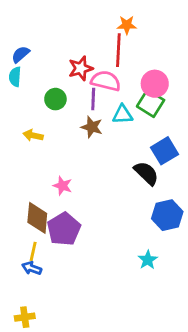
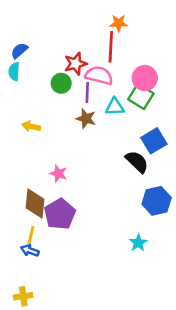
green circle: (55, 99) -> (61, 83), moved

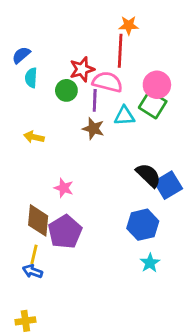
cyan semicircle: (14, 72) -> (31, 78), moved
blue square: (154, 141) -> (168, 185), moved
blue hexagon: (157, 201) -> (143, 225), moved

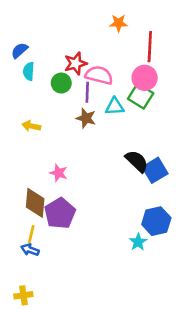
red line: (120, 51) -> (150, 47), moved
blue hexagon: (143, 225) -> (156, 221), moved

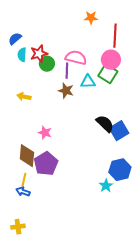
red star: (76, 63) -> (39, 54), moved

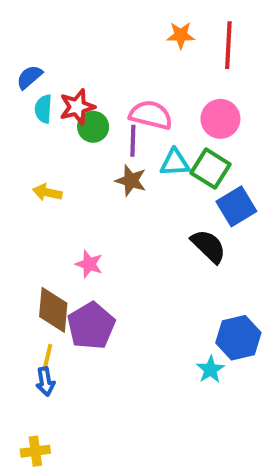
red line: (115, 36) -> (228, 45), moved
green square: (108, 74) -> (210, 169), moved
blue square: (119, 131) -> (236, 206), moved
blue arrow: (23, 192) -> (45, 382), turned -120

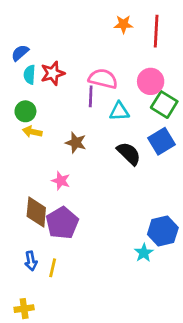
green circle: (93, 127) -> (25, 111), moved
green square: (210, 169) -> (164, 105), moved
brown star: (131, 181) -> (76, 143), moved
black semicircle: (209, 246) -> (129, 154), moved
yellow line: (47, 358) -> (53, 268), moved

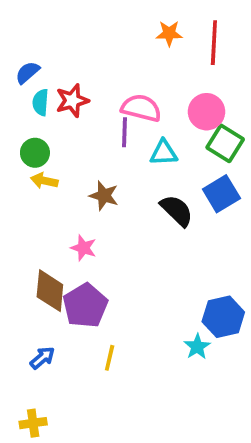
blue arrow: (31, 261) -> (42, 358), turned -120
yellow line: (53, 268) -> (110, 358), moved

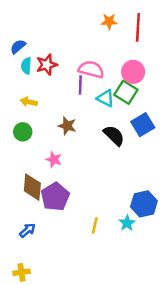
green square: (225, 143) -> (126, 92), moved
green circle: (35, 153) -> (23, 132), moved
cyan triangle: (164, 153) -> (106, 98), turned 30
yellow arrow: (44, 181) -> (29, 102), moved
yellow line: (110, 358) -> (95, 225), moved

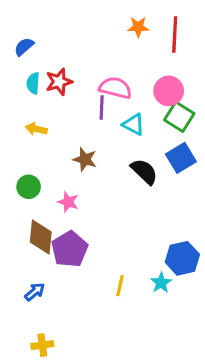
blue semicircle: (18, 47) -> (24, 47), moved
green square: (126, 92) -> (179, 117), moved
green circle: (23, 132) -> (29, 187), moved
yellow cross: (22, 272) -> (42, 345), moved

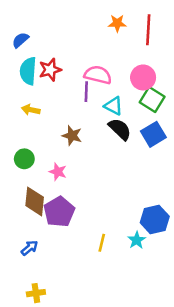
cyan semicircle: (33, 83) -> (28, 71), size x1.5
black semicircle: (144, 172) -> (120, 129), moved

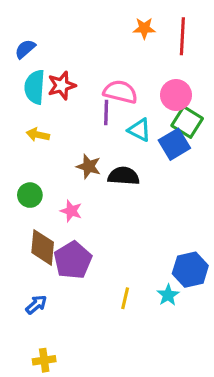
black semicircle: (120, 129) -> (124, 176), moved, turned -40
blue square: (153, 134) -> (174, 144), moved

